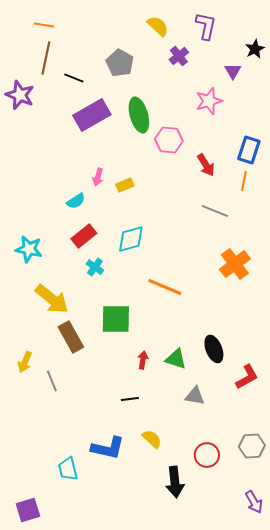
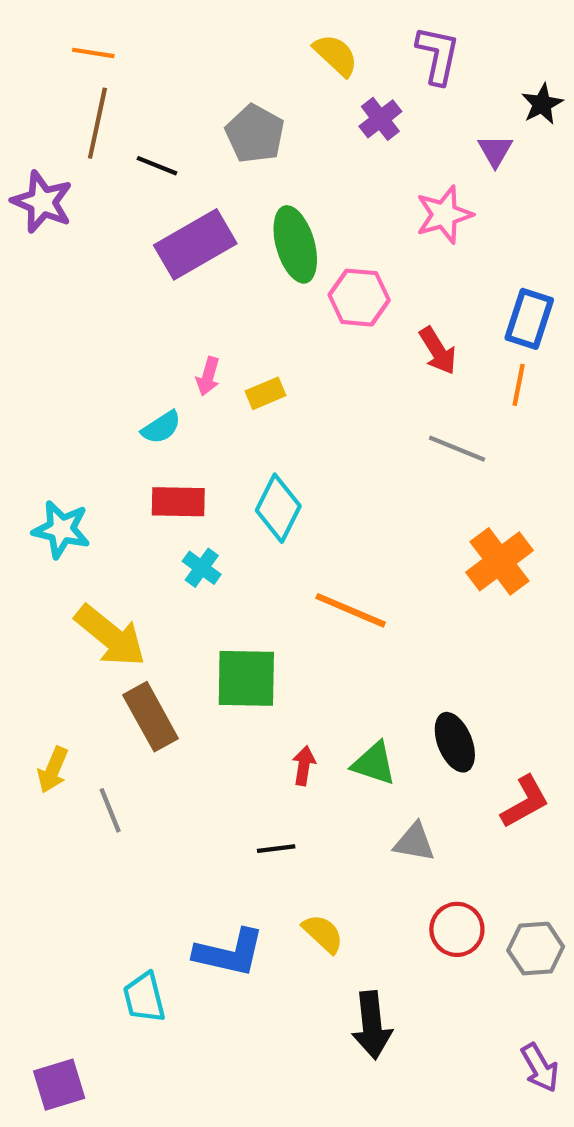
red rectangle: (84, 236) -> (178, 502), turned 40
cyan diamond: (131, 239) -> (278, 508), turned -48
red circle: (207, 455) -> (457, 929), moved

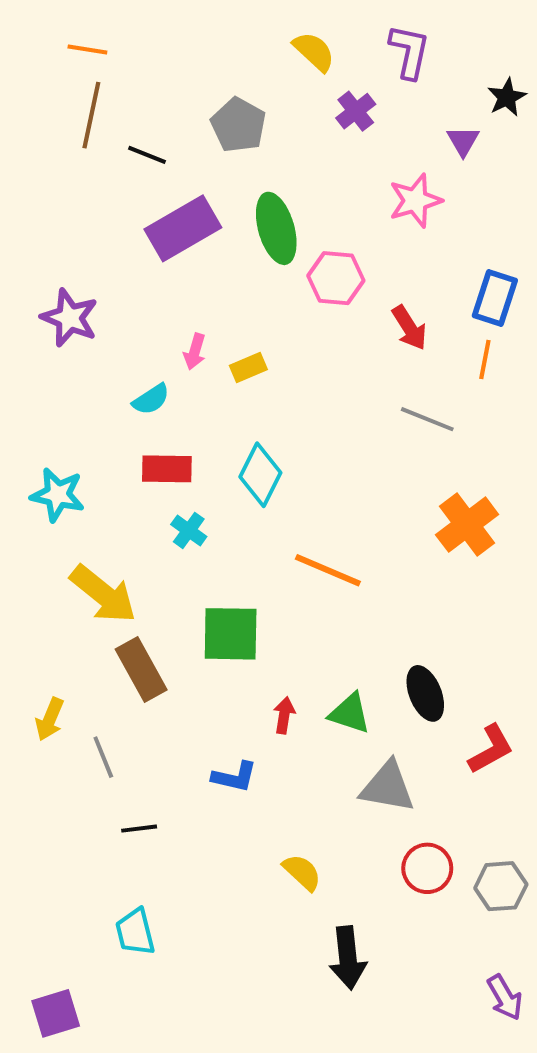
purple star: (42, 202) -> (70, 318), moved
gray triangle: (414, 842) -> (388, 787), size x1.4
black line: (276, 849) -> (139, 829), moved
blue L-shape: (229, 953) -> (234, 777), moved, size x0.7

